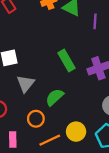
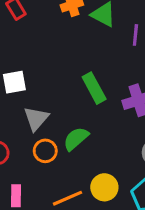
orange circle: (36, 119) -> (45, 151), moved

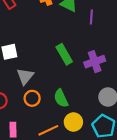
green semicircle: (76, 139) -> (61, 98), moved, turned -72

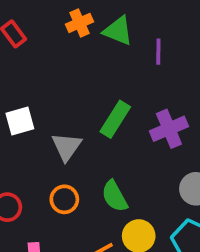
green rectangle: (64, 54) -> (115, 119), turned 66
gray triangle: (25, 76) -> (66, 147), moved

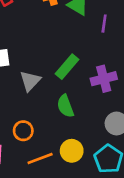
green semicircle: (114, 196) -> (65, 106), moved
orange circle: (64, 199) -> (23, 131), moved

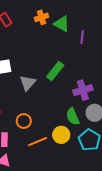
purple cross: (104, 79) -> (83, 90), moved
green semicircle: (65, 106) -> (73, 116), moved

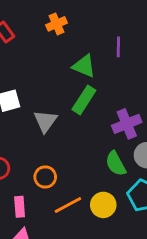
green triangle: (62, 24) -> (84, 66), moved
yellow circle: (61, 135) -> (103, 205), moved

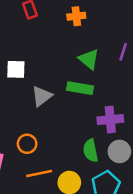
green rectangle: (84, 100) -> (80, 88), turned 50

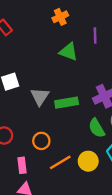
orange cross: (76, 16) -> (60, 17), moved
green rectangle: (80, 88) -> (67, 103), moved

